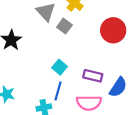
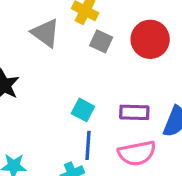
gray square: (64, 26) -> (101, 41), moved

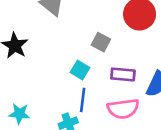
gray square: (101, 41) -> (101, 42), moved

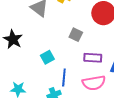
cyan square: (80, 70) -> (47, 57), moved, turned 32

